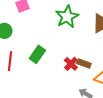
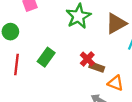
red cross: (71, 64) -> (87, 59), moved

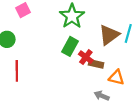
brown triangle: (116, 23) -> (109, 35), moved
green rectangle: (46, 57) -> (70, 46), moved

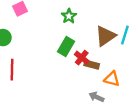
green star: (72, 16) -> (69, 16), size x0.6

